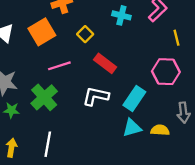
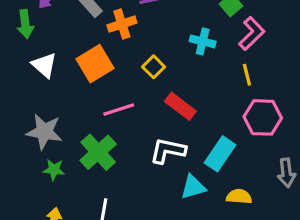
yellow line: (176, 38) -> (247, 75), moved
cyan triangle: (132, 128) -> (193, 187), moved
yellow semicircle: (160, 130) -> (239, 197), moved

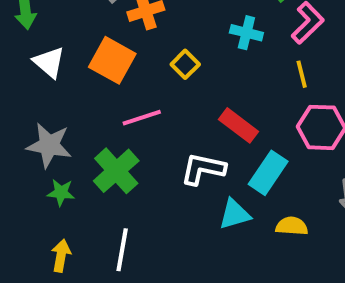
orange square: (95, 64) -> (112, 60), turned -30
red rectangle: (180, 106) -> (239, 125), moved

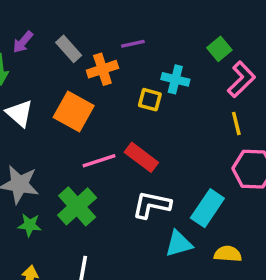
cyan cross: (246, 33) -> (175, 79), moved
yellow square: (185, 64) -> (150, 100), moved, turned -30
red rectangle: (239, 125) -> (141, 157), moved

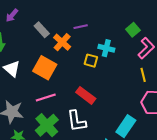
purple arrow: (23, 42) -> (12, 15), moved
orange cross: (102, 69) -> (62, 42), turned -30
pink line: (99, 161) -> (46, 97), moved
white L-shape: (152, 205) -> (77, 121), moved, turned -110

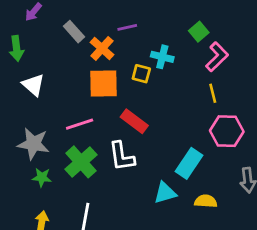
orange square: (45, 68) -> (103, 83), moved, turned -30

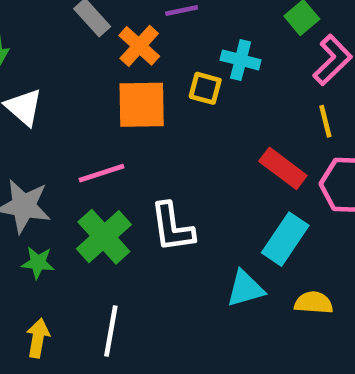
red rectangle: (134, 121) -> (283, 168), moved

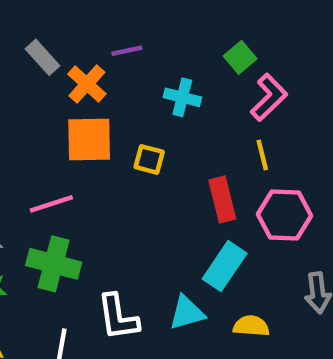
yellow square: (205, 88) -> (149, 159), moved
red rectangle: (283, 168) -> (222, 199), turned 39
white L-shape: (172, 227) -> (118, 317), moved
green cross: (104, 237) -> (54, 264), turned -33

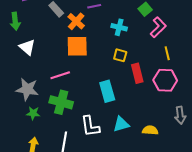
yellow line: (262, 155) -> (167, 53), moved
yellow square: (149, 159) -> (120, 55), moved
cyan rectangle: (225, 266) -> (107, 91), moved, turned -50

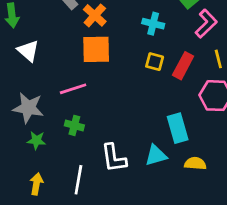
red rectangle: (137, 73) -> (183, 66), moved, turned 42
cyan rectangle: (107, 91) -> (178, 128), moved
green cross: (61, 102) -> (74, 125), size x0.6

